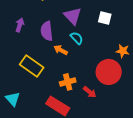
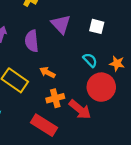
cyan semicircle: (77, 38) -> (90, 60), moved
orange arrow: (61, 50) -> (47, 72), moved
red arrow: (90, 92) -> (80, 109), size x1.5

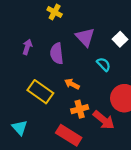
white square: (97, 26) -> (120, 39), turned 32
cyan semicircle: (90, 60) -> (104, 64), moved

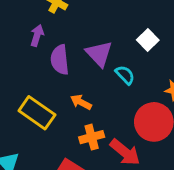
purple triangle: (85, 37) -> (99, 54), moved
purple arrow: (27, 47) -> (37, 35), moved

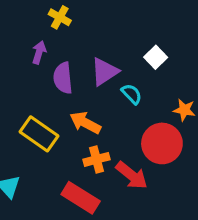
purple triangle: (99, 54) -> (104, 72), turned 40
orange arrow: (81, 102) -> (85, 123), size x1.4

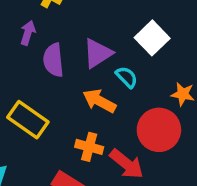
white square: (156, 57) -> (152, 38), size x1.4
orange arrow: (85, 123) -> (99, 101), moved
orange cross: (96, 159) -> (89, 147), turned 30

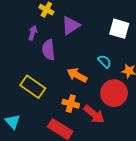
white square: (152, 38) -> (119, 29), moved, turned -30
purple triangle: (98, 53) -> (71, 25), moved
cyan semicircle: (127, 77) -> (105, 61), moved

